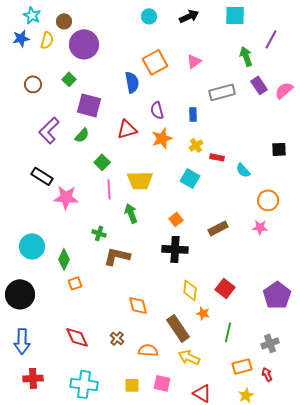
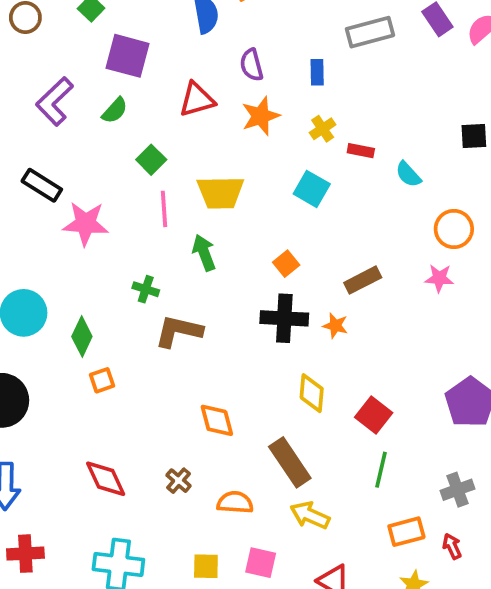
red square: (225, 288) -> (374, 415), moved
orange star: (203, 313) -> (335, 326), moved

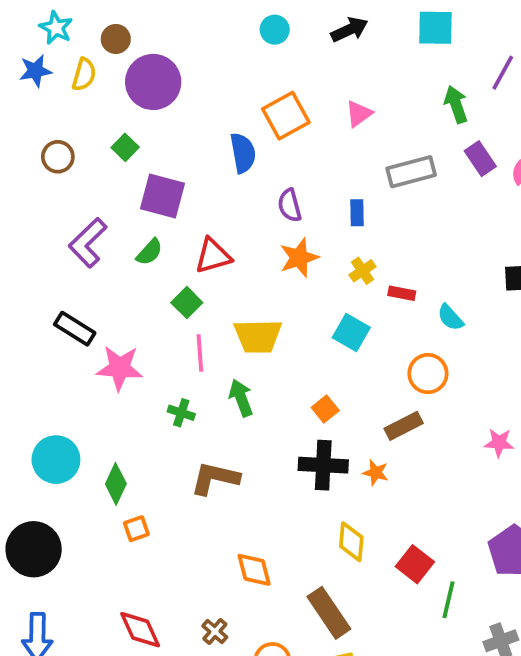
red triangle: (197, 100) -> (213, 256), moved
orange circle: (454, 229) -> (428, 374), moved
pink star: (439, 278) -> (499, 443), moved
green cross: (146, 289) -> (181, 413), moved
green line: (381, 470) -> (448, 600), moved

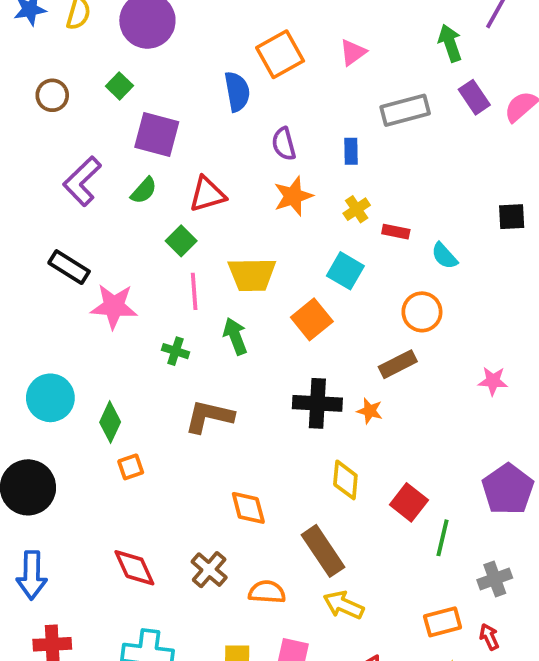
orange square: (325, 409) -> (312, 319), moved, size x1.5
brown cross: (215, 631) -> (209, 570), size x1.4

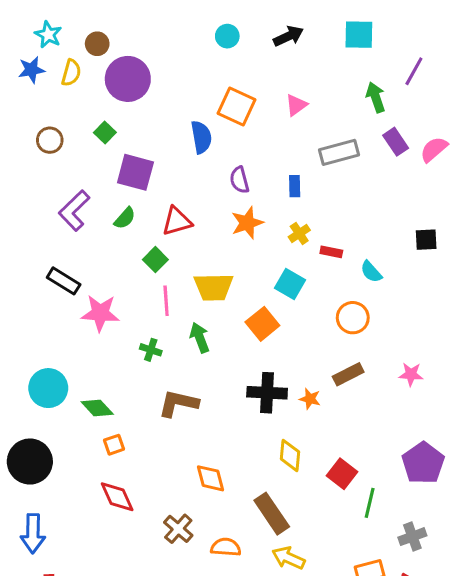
orange square: (280, 54) -> (236, 106), turned -36
brown rectangle: (398, 364) -> (348, 374), moved
green diamond: (110, 422) -> (97, 408), turned -68
red diamond: (134, 568) -> (117, 497), moved

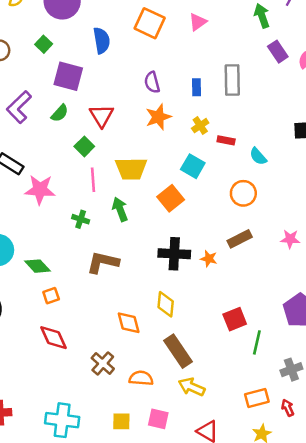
blue semicircle: (201, 137) -> (102, 40), moved
gray rectangle: (339, 152) -> (232, 80), moved, turned -76
red triangle: (177, 221) -> (102, 116), turned -45
yellow diamond: (290, 455) -> (166, 304), moved
red square: (342, 474) -> (235, 319), turned 30

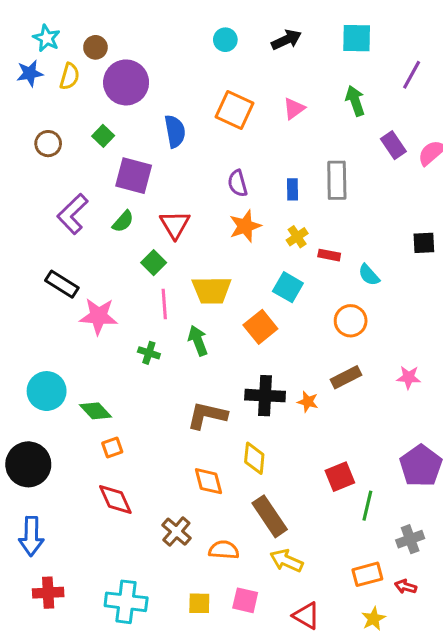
green arrow: (262, 16) -> (355, 101), moved
brown L-shape: (103, 262) -> (207, 415), moved
red arrow: (288, 408) -> (406, 587), turned -49

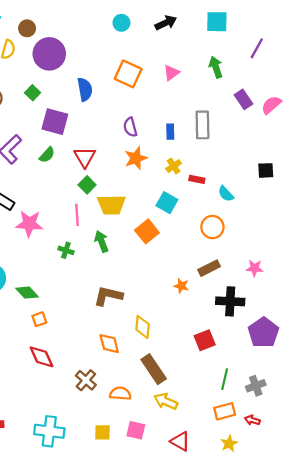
green square: (154, 263) -> (87, 185), moved
black cross: (265, 396) -> (230, 301), moved
green line: (367, 506) -> (225, 379), moved

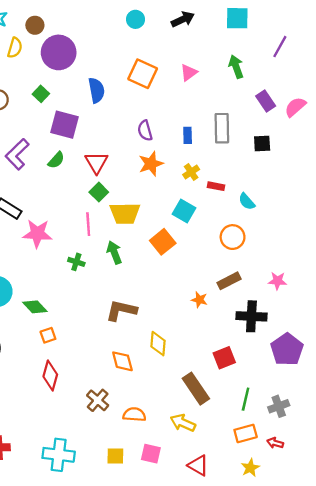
black square: (266, 170) -> (262, 144), moved
red diamond: (41, 357) -> (50, 375), turned 40
brown rectangle: (154, 369) -> (196, 389), moved

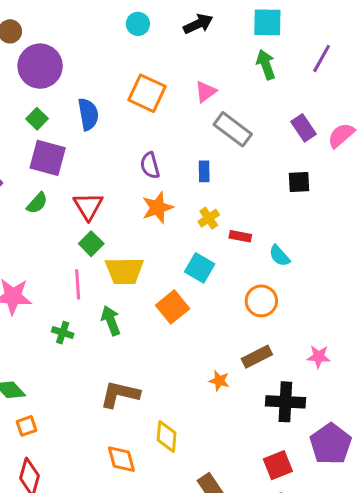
green arrow: (236, 67) -> (266, 65), moved
green square: (41, 94) -> (37, 119), moved
gray rectangle: (222, 128) -> (233, 129), moved, turned -52
red square: (224, 358) -> (278, 465), moved

